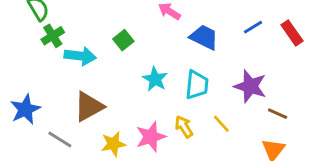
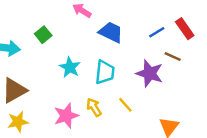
blue line: (253, 27) -> (157, 32), moved
brown line: (278, 114) -> (173, 56), moved
yellow star: (113, 144) -> (18, 122), moved

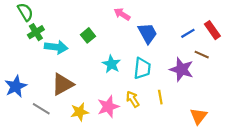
blue trapezoid: (111, 32) -> (148, 33), turned 35
yellow line: (125, 105) -> (160, 97), turned 32
yellow star: (18, 122) -> (80, 112), moved

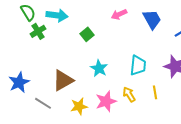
pink arrow: (122, 14) -> (119, 14), turned -56
blue trapezoid: (148, 33) -> (152, 19), moved
cyan arrow: (56, 47) -> (57, 15), moved
cyan star: (111, 64) -> (99, 68), moved

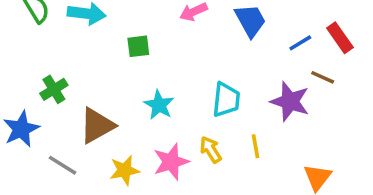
green cross: (38, 31) -> (54, 89), moved
green square: (87, 34) -> (138, 46), turned 32

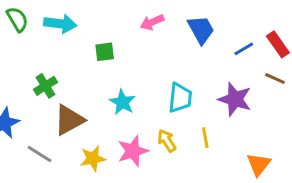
brown line: (323, 77) -> (275, 78), moved
green cross: (54, 89) -> (45, 86), moved

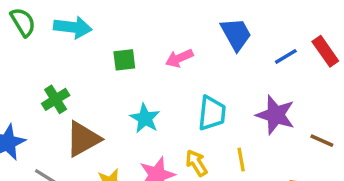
pink arrow: (152, 22) -> (179, 58), moved
brown line: (275, 78) -> (322, 141), moved

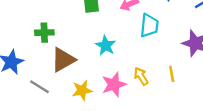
green cross: (56, 99) -> (44, 33), turned 30
cyan trapezoid: (212, 113) -> (149, 26), moved

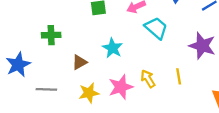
cyan trapezoid: (149, 26) -> (156, 28), turned -55
brown triangle: (63, 60) -> (79, 62), moved, size x0.6
gray line: (40, 87) -> (46, 89), turned -30

